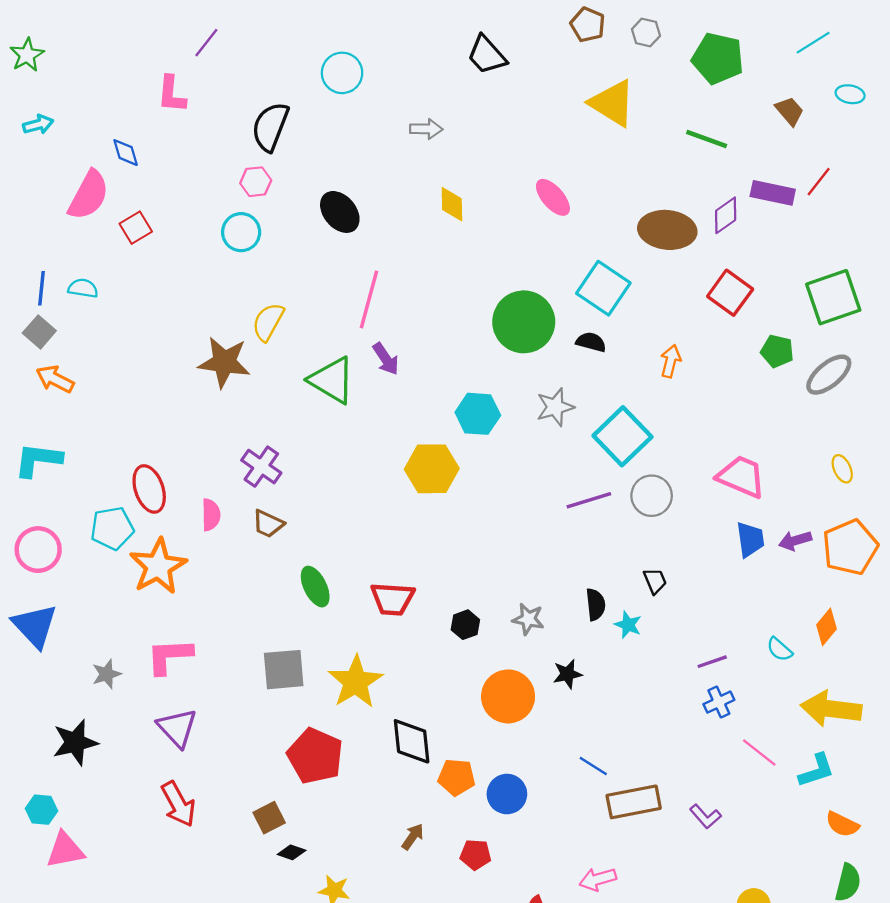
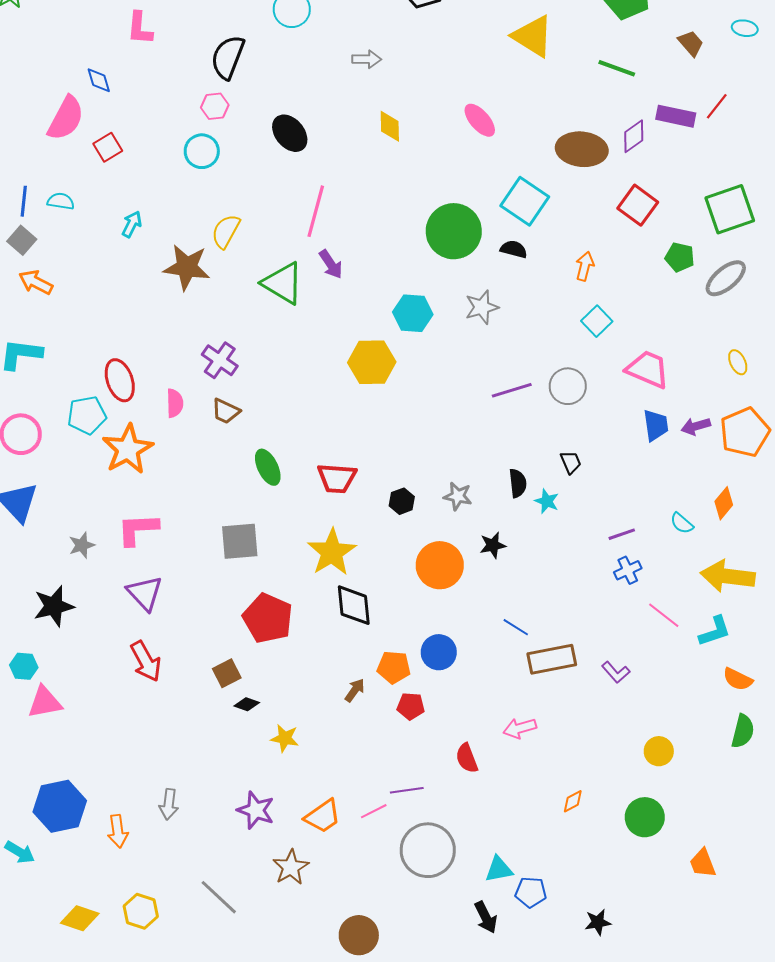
cyan arrow: (38, 124) -> (132, 224), moved, turned -48
cyan square: (622, 436) -> (597, 321), moved, size x0.6
yellow star: (356, 682) -> (332, 552), moved
orange pentagon: (456, 777) -> (394, 667), moved

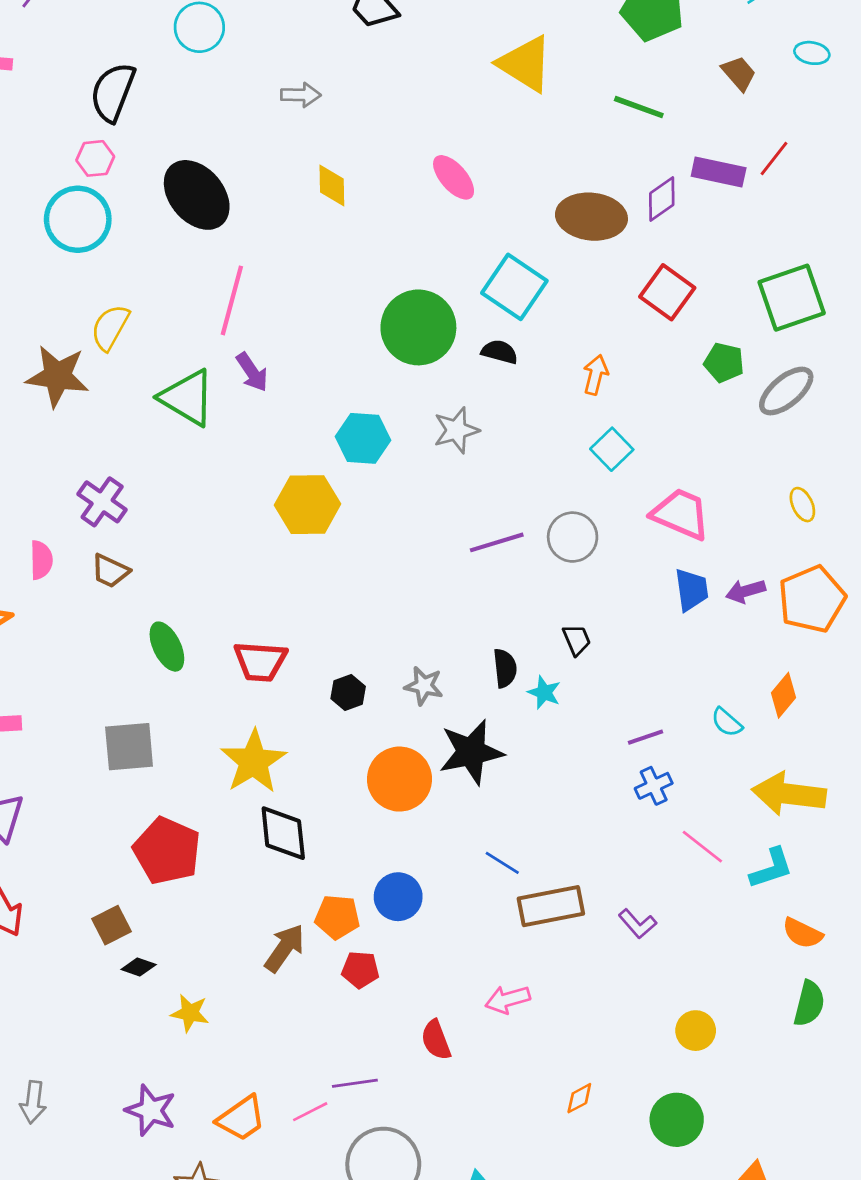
black ellipse: (290, 133) -> (197, 195), size x1.4
cyan circle: (202, 151) -> (78, 219), size x1.4
black star: (493, 545) -> (471, 752), size x1.8
brown arrow: (355, 690) -> (285, 948), size x1.5

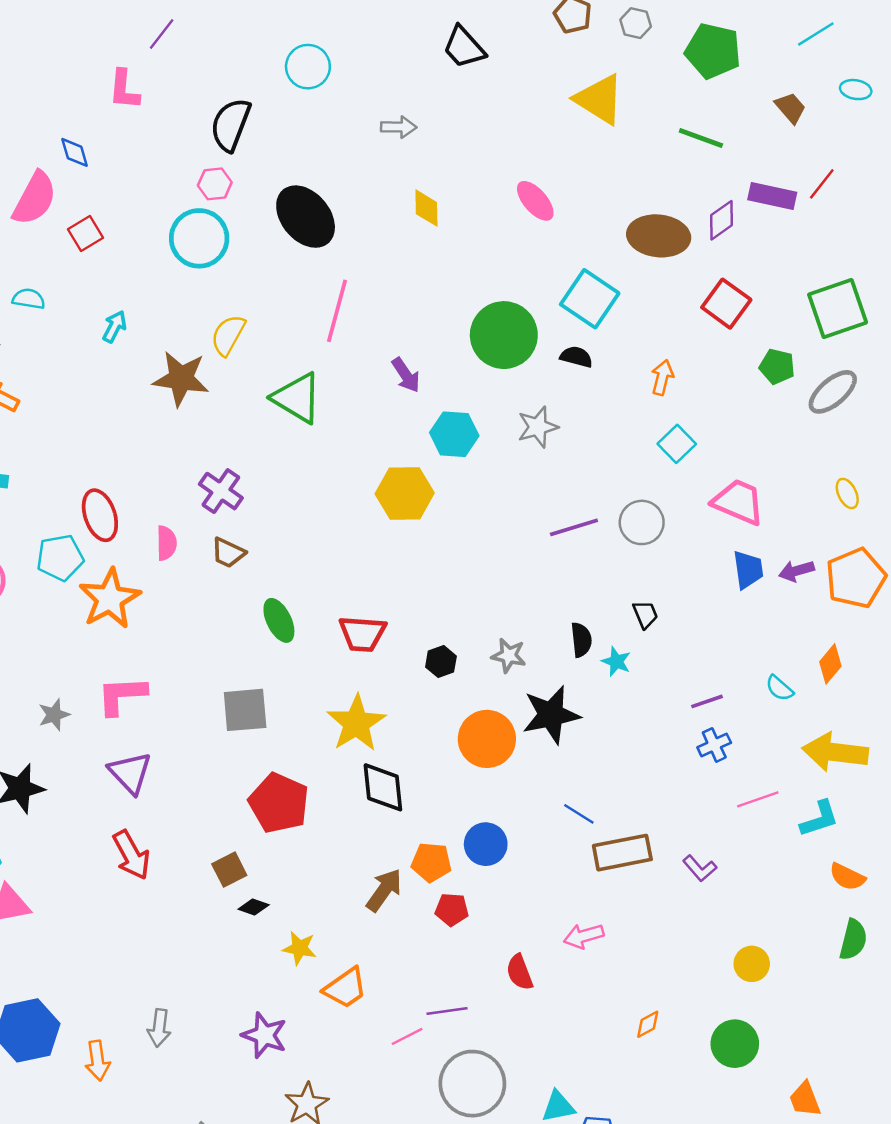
purple arrow: (252, 372) -> (406, 375), moved
pink line: (702, 847) -> (758, 799), turned -57
orange trapezoid: (241, 1118) -> (345, 988), moved

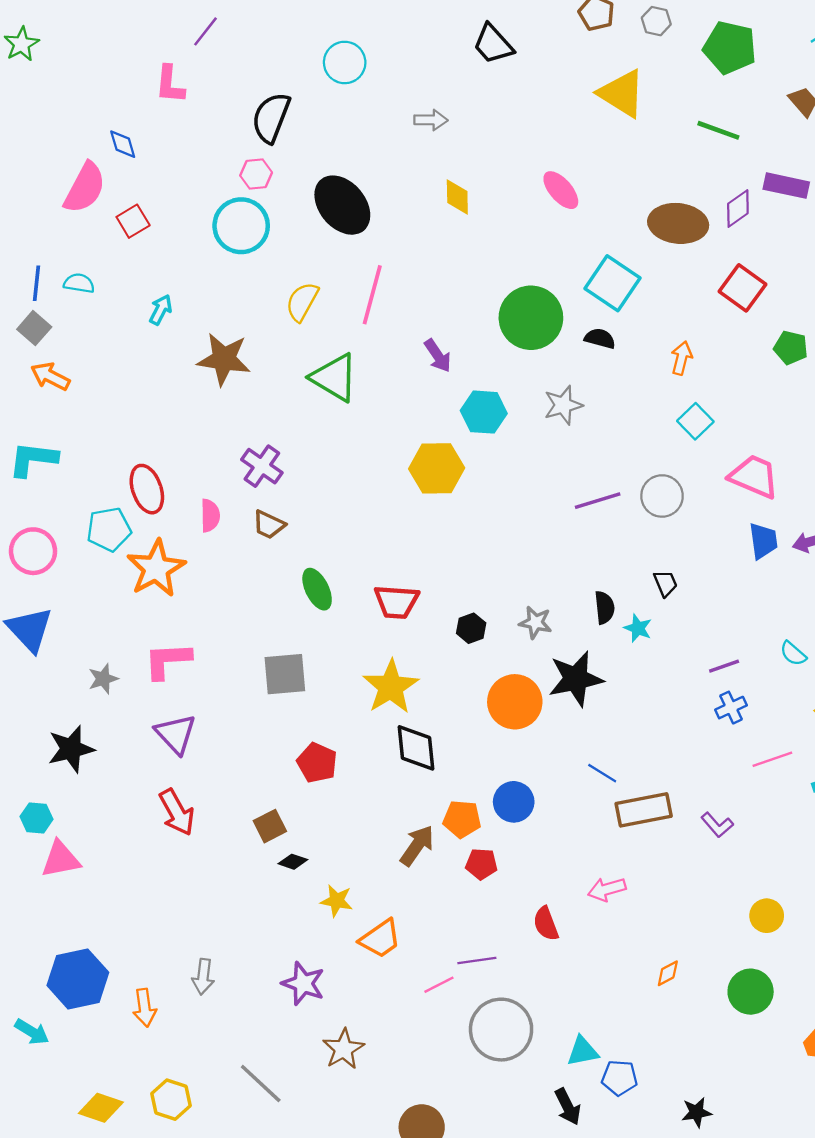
yellow semicircle: (228, 335) -> (302, 302), moved
red pentagon: (279, 803) -> (317, 763), size x0.7

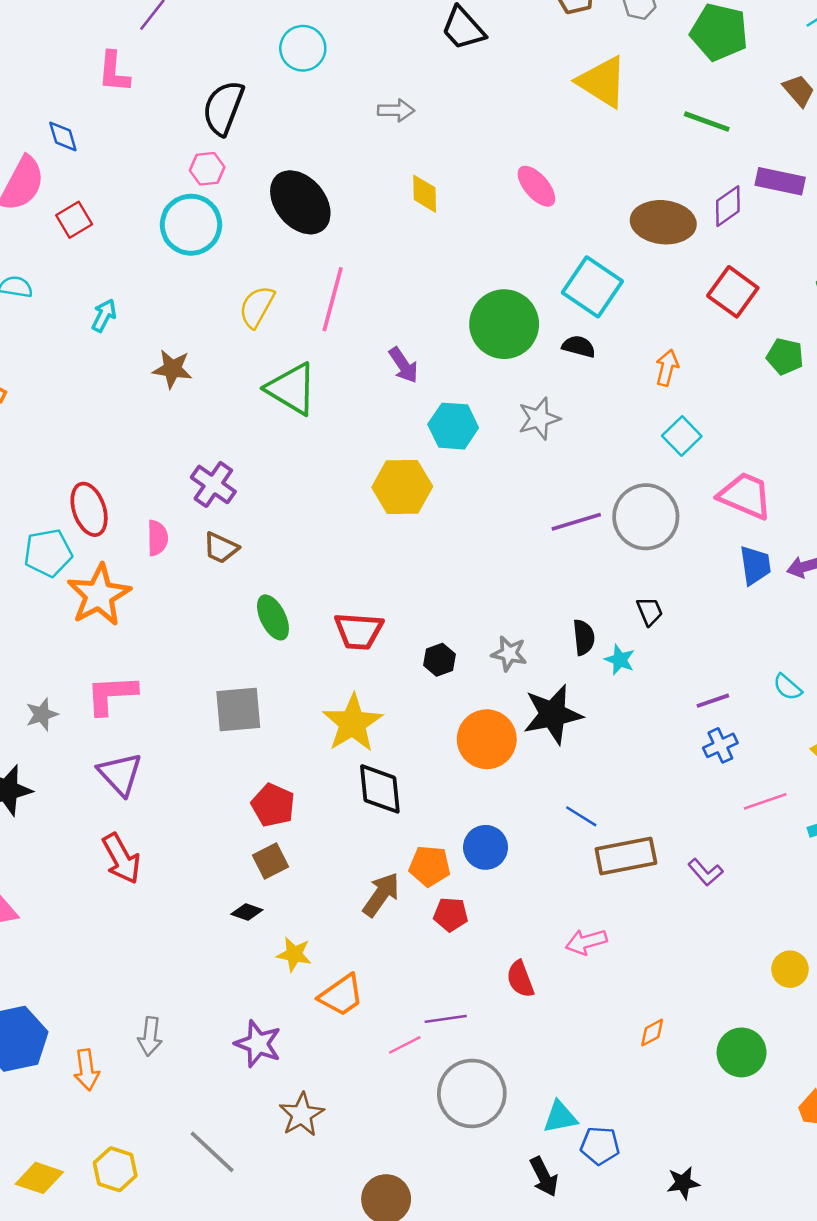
brown star: (224, 359) -> (172, 369), size x0.7
gray circle: (662, 496) -> (646, 517), size x1.4
brown square: (270, 826) -> (270, 861), moved
yellow circle: (767, 916) -> (790, 969), moved

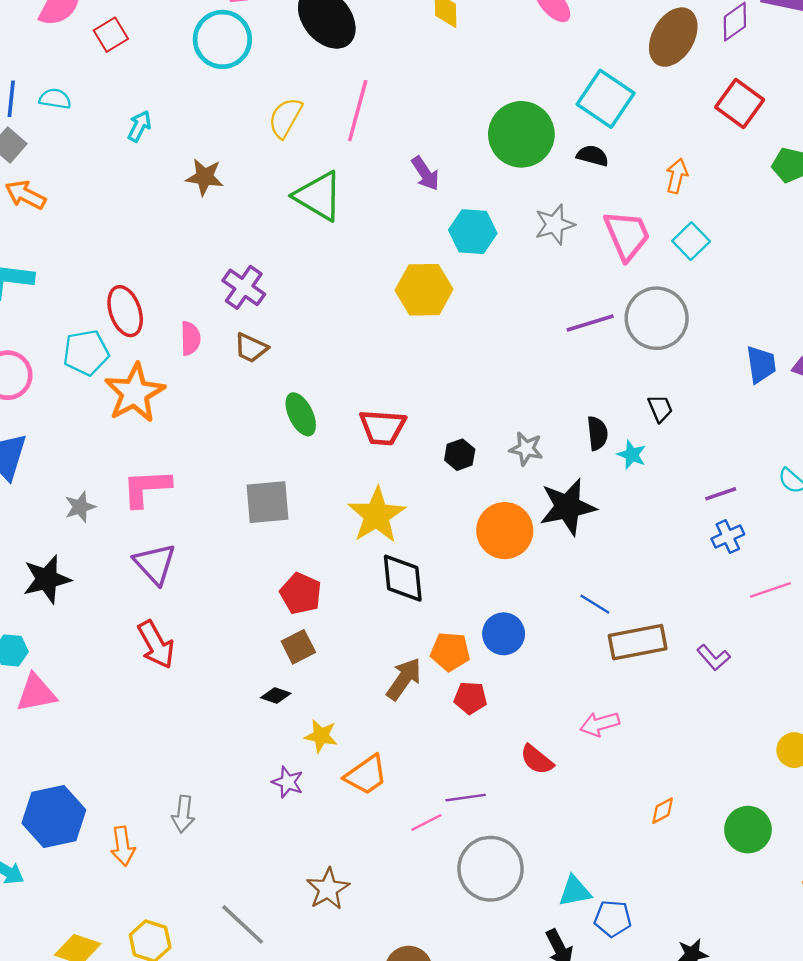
brown ellipse: (663, 222) -> (673, 37), turned -66
pink trapezoid: (745, 496) -> (627, 235), moved, turned 44
red semicircle: (520, 979) -> (537, 760), turned -30
purple star: (258, 1044) -> (288, 782), moved, size x0.7

